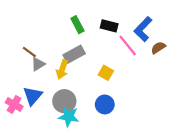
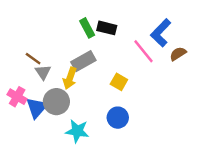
black rectangle: (109, 26) -> (107, 28), moved
gray triangle: (38, 64) -> (43, 72), turned -32
gray circle: (64, 101) -> (56, 102), moved
pink cross: (14, 104) -> (17, 97), moved

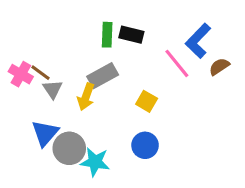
green rectangle: (87, 28) -> (107, 35), turned 30
pink cross: (17, 97) -> (21, 74), moved
gray circle: (56, 102) -> (69, 148), moved

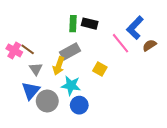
gray triangle: (53, 89) -> (36, 69), moved
blue circle: (145, 145) -> (79, 105), moved
cyan star: (95, 162) -> (71, 86), moved

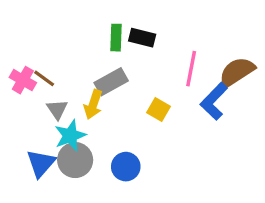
blue L-shape: (135, 28) -> (214, 101), moved
pink line: (121, 43) -> (191, 69), turned 50
brown semicircle: (149, 45) -> (237, 72), size x1.6
cyan star: (71, 86) -> (70, 136), moved, turned -30
blue triangle: (31, 91) -> (41, 163), moved

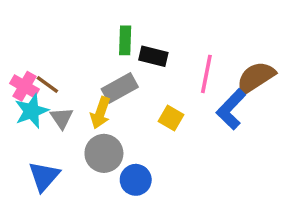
black rectangle: (142, 38) -> (153, 56), moved
cyan star: (70, 136) -> (32, 111), moved
gray circle: (75, 160) -> (104, 153), moved

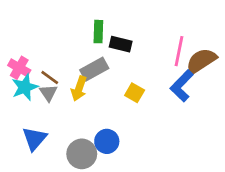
pink line: (206, 74) -> (179, 51), moved
brown line: (47, 85) -> (50, 77), moved
gray circle: (104, 153) -> (82, 154), moved

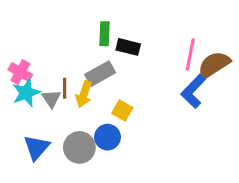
brown line: (50, 77) -> (65, 88), moved, turned 54
yellow square: (135, 93) -> (122, 110), moved
blue circle: (107, 141) -> (107, 137), moved
gray circle: (82, 154) -> (79, 147), moved

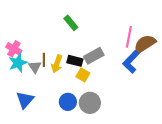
green rectangle: (105, 34) -> (71, 23), turned -42
black rectangle: (128, 47) -> (75, 61), moved
gray rectangle: (100, 74) -> (94, 56), moved
blue circle: (107, 137) -> (68, 102), moved
gray circle: (79, 147) -> (90, 103), moved

